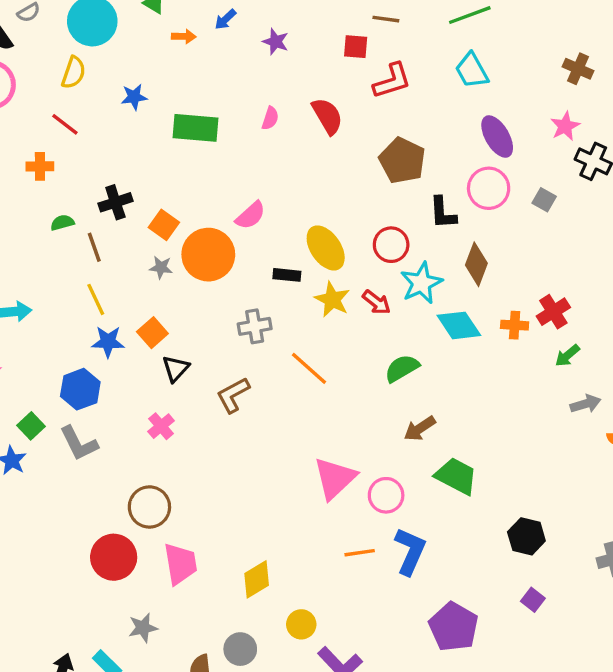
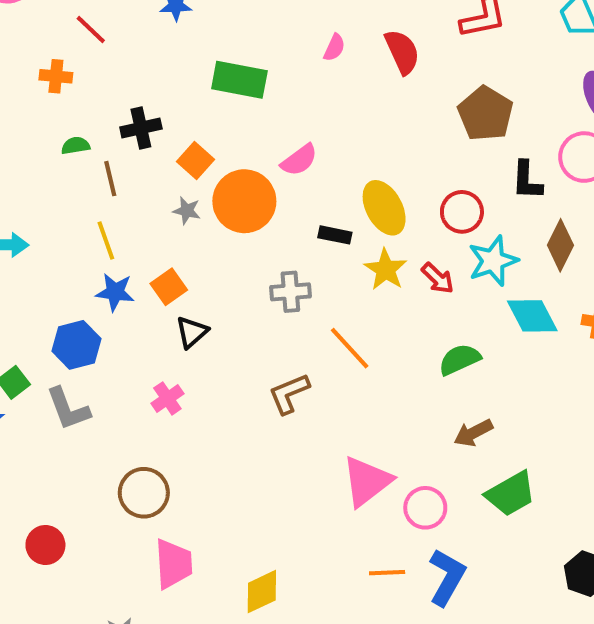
green rectangle: (195, 128) -> (239, 80), moved
brown L-shape: (233, 395) -> (289, 394), moved
green trapezoid: (456, 476) -> (511, 494), turned 117
red circle: (114, 557) -> (45, 545), moved, size x0.7

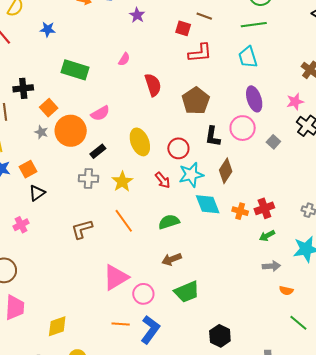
red semicircle: (402, 52) -> (153, 85), moved
black rectangle: (335, 235) -> (98, 151), moved, turned -56
yellow star: (386, 270) -> (122, 182), moved
orange line: (350, 348) -> (124, 221), moved

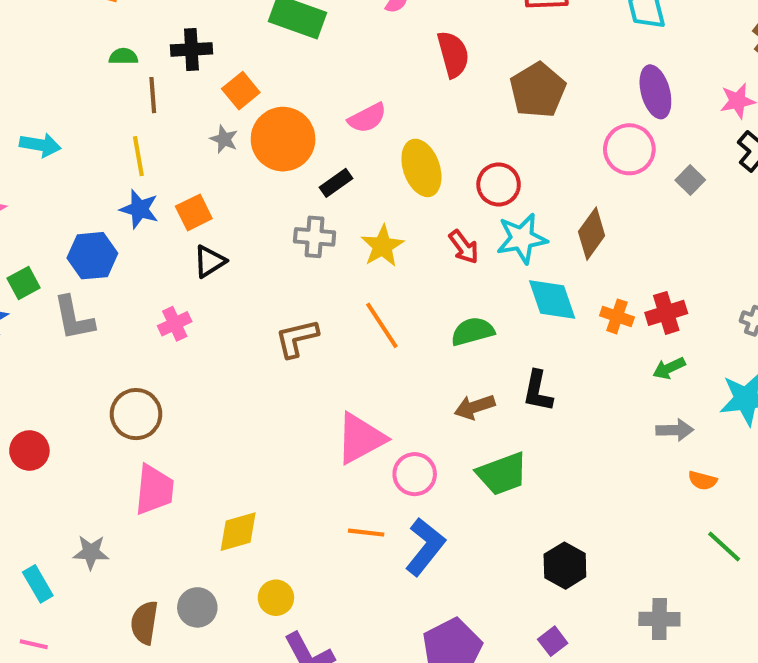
pink semicircle: (100, 113) -> (367, 118), moved
black L-shape: (213, 136) -> (538, 391), moved

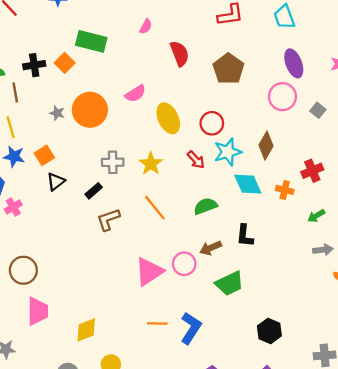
orange square: (241, 91) -> (65, 63), moved
black rectangle: (336, 183) -> (94, 191), moved
red cross: (666, 313) -> (312, 171), moved
pink cross: (175, 324) -> (13, 207), moved
pink circle: (415, 474) -> (184, 264), moved

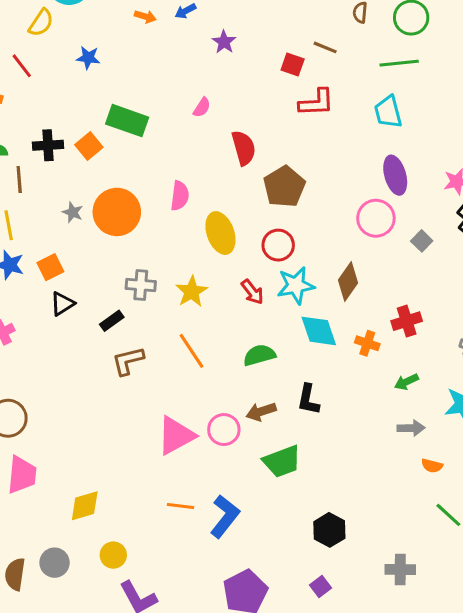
brown pentagon: (228, 69) -> (284, 187), moved
pink semicircle: (135, 94) -> (180, 196), turned -55

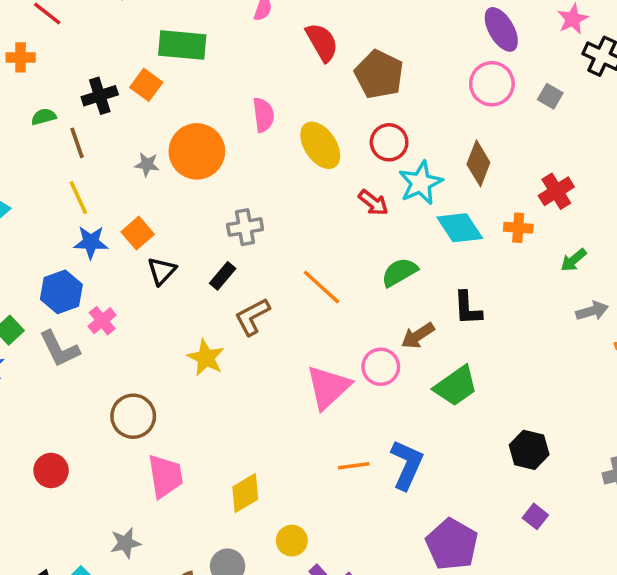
yellow star: (192, 292) -> (206, 358), moved

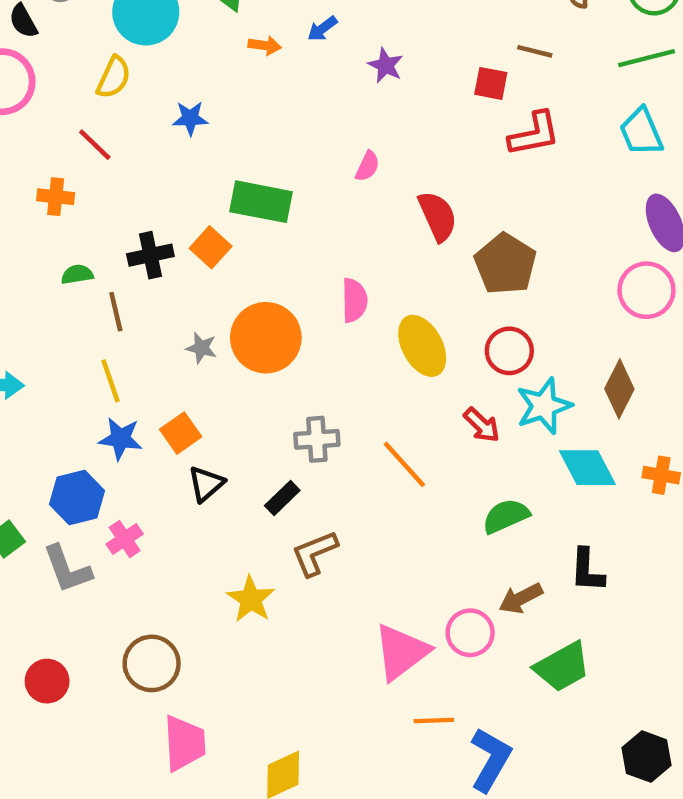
orange line: (321, 287) -> (404, 464), moved
orange line: (354, 466) -> (434, 721), moved
red circle: (51, 470) -> (47, 681), moved

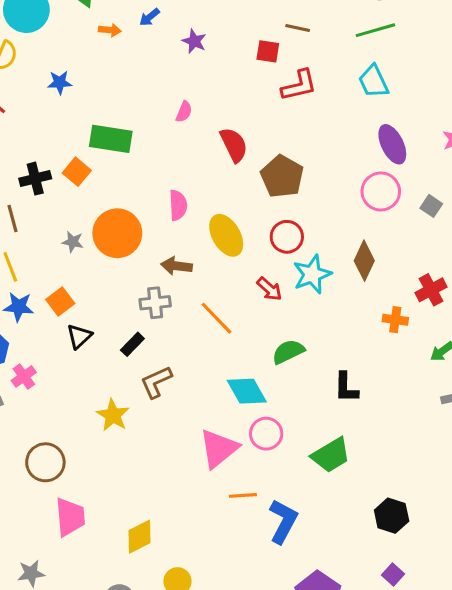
cyan diamond: (587, 468) -> (247, 391), moved
brown arrow: (521, 598) -> (176, 266), moved, turned 36

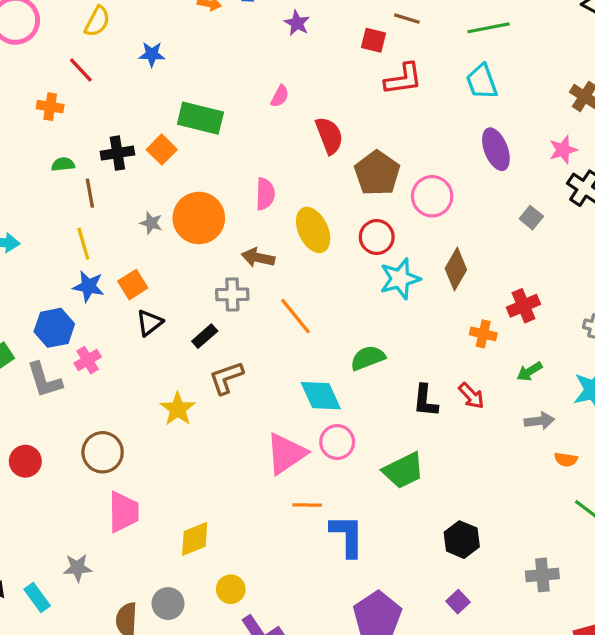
pink circle: (381, 191) -> (432, 196), moved
red arrow: (269, 289) -> (471, 396), moved
blue L-shape: (283, 521) -> (347, 536), turned -33

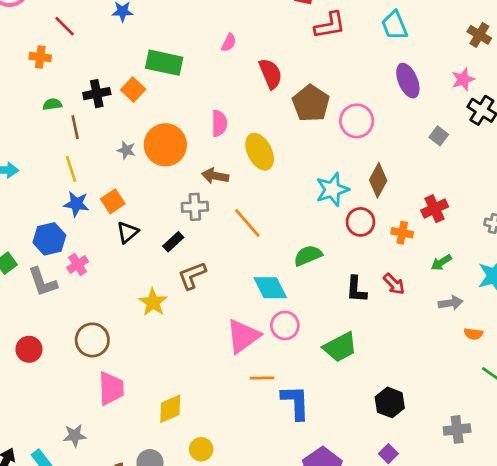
red circle: (377, 237) -> (360, 222), moved

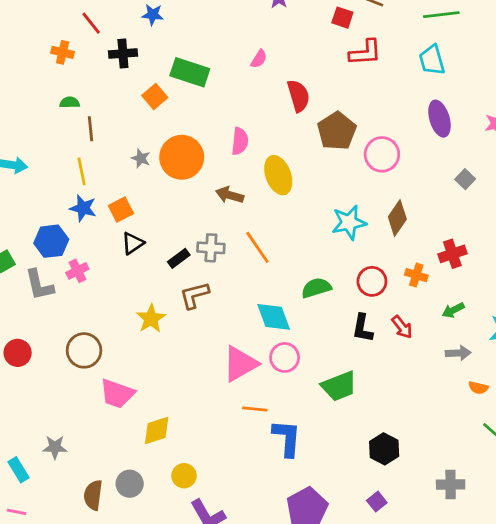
black cross: (97, 94) -> (123, 54), moved
gray cross: (195, 207) -> (211, 248), moved
red circle: (360, 222) -> (372, 281), moved
pink trapezoid: (111, 388) -> (117, 394), moved, turned 105

